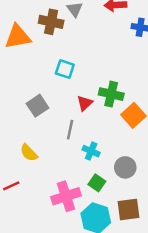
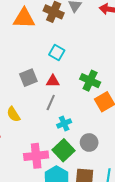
red triangle: (85, 103) -> (53, 81), moved, turned 32
cyan cross: (91, 151) -> (64, 123), turned 32
green square: (97, 183) -> (64, 150), size x1.5

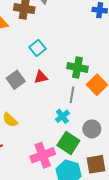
cyan square: (57, 53) -> (37, 48), turned 35
gray line: (51, 103) -> (72, 95), moved

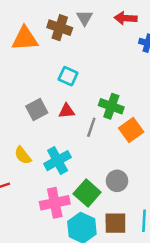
cyan square: (37, 48) -> (68, 76), turned -35
gray line: (72, 95) -> (91, 127), moved
cyan cross: (62, 116) -> (58, 161), moved, size x1.5

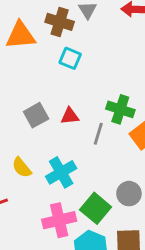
cyan square: (68, 76) -> (70, 58), moved

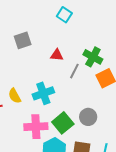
gray square: (36, 115) -> (23, 40), moved
yellow semicircle: (22, 168) -> (15, 96), moved

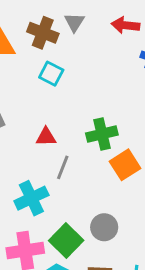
green cross: (93, 57) -> (102, 134), turned -36
gray line: (74, 71) -> (63, 167), moved

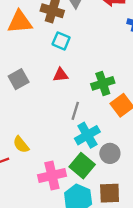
red triangle: (46, 137) -> (61, 75), moved
cyan cross: (31, 198) -> (87, 135), moved

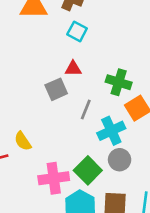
gray square: (19, 79) -> (56, 89), moved
green cross: (103, 83) -> (119, 82), turned 30
cyan cross: (87, 135) -> (111, 131), moved

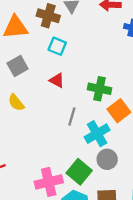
red triangle: (73, 69) -> (57, 80), turned 35
gray square: (56, 89) -> (18, 66), moved
yellow semicircle: (23, 141) -> (16, 103), moved

